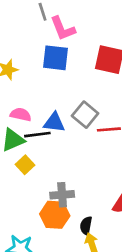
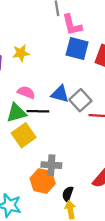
blue square: (56, 58) -> (77, 48), moved
blue triangle: (54, 122) -> (60, 94), moved
yellow square: (25, 165) -> (24, 135), size x1.5

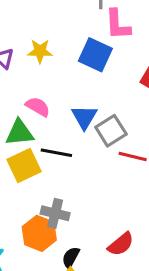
blue square: (77, 48) -> (95, 55), moved
blue triangle: (60, 94) -> (84, 117), turned 36
black line: (38, 111) -> (56, 153), moved

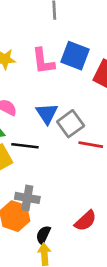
pink L-shape: (118, 25) -> (43, 61), moved
blue square: (95, 55) -> (75, 56), moved

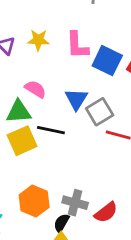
blue square: (75, 56) -> (107, 61), moved
gray cross: (27, 198) -> (75, 203), moved

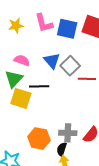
green triangle: (19, 112) -> (14, 79), turned -30
yellow square: (22, 141) -> (21, 98), turned -35

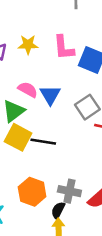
blue triangle: (52, 61) -> (50, 95), moved
black line: (39, 86) -> (43, 142), moved

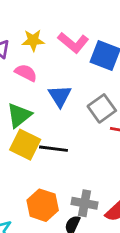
pink L-shape: (64, 48) -> (73, 43), turned -44
pink semicircle: (28, 90) -> (26, 73), moved

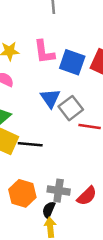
pink L-shape: (73, 43) -> (44, 52), turned 45
blue triangle: (60, 96) -> (50, 98), moved

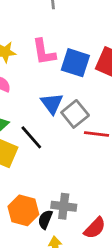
black line: (30, 144) -> (31, 137), moved, turned 45
red semicircle: (87, 196) -> (95, 228), moved
black semicircle: (49, 210) -> (45, 219), moved

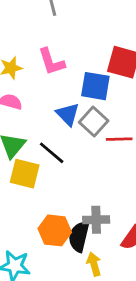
blue square: (75, 63) -> (95, 86), moved
black semicircle: (45, 219) -> (79, 236), size x1.5

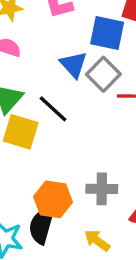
black semicircle: (79, 236) -> (41, 226), moved
yellow arrow: (94, 264) -> (97, 240), turned -40

